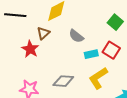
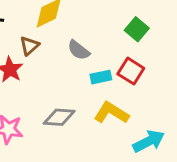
yellow L-shape: (98, 78) -> (111, 113), turned 65

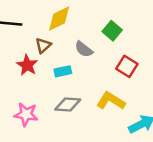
green square: (137, 29) -> (112, 31), moved
cyan rectangle: (101, 77) -> (63, 71), moved

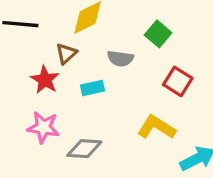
gray semicircle: (84, 49) -> (120, 58), turned -30
gray diamond: (68, 105) -> (84, 149), moved
pink star: (26, 114) -> (43, 127), moved

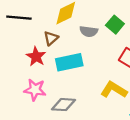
gray semicircle: (120, 58) -> (89, 31), moved
cyan rectangle: (92, 88) -> (69, 62), size x1.6

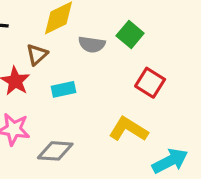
cyan rectangle: (69, 62) -> (64, 89), size x0.6

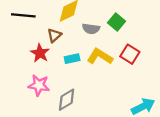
yellow L-shape: (128, 129) -> (100, 56), moved
gray diamond: (55, 151) -> (67, 100), turned -35

